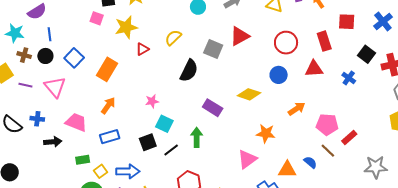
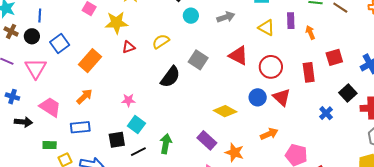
red square: (347, 22) -> (334, 57), turned -30
red triangle: (240, 36) -> (238, 56), moved, turned 45
red triangle: (314, 69) -> (282, 97), moved, turned 36
purple rectangle: (213, 108) -> (207, 140), moved

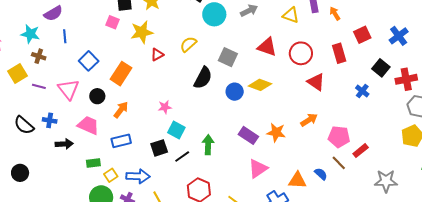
cyan circle: (191, 16) -> (214, 14), size x1.5
black circle: (32, 36) -> (97, 96), moved
blue circle: (258, 97) -> (235, 92), moved
yellow diamond: (225, 111) -> (260, 85), moved
orange star: (234, 152) -> (276, 132), moved

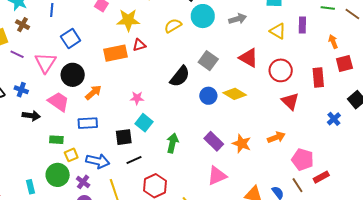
orange arrow: (335, 13) -> (333, 42), moved
yellow semicircle: (188, 44) -> (173, 26), moved
orange rectangle: (121, 74) -> (115, 53), moved, turned 35
black circle: (97, 96) -> (73, 75), size x1.5
black line: (182, 157) -> (134, 160), moved

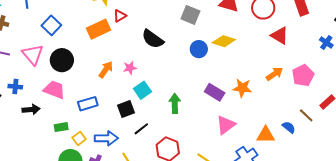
black semicircle: (180, 76) -> (153, 39), moved, turned 100
orange arrow: (93, 92) -> (106, 70), moved
cyan square: (144, 123) -> (142, 90), turned 30
pink pentagon: (303, 160) -> (303, 75), moved, turned -30

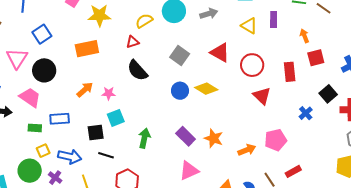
red triangle: (120, 16) -> (133, 42), moved
orange arrow: (274, 74) -> (247, 150), moved
green rectangle: (61, 127) -> (35, 128), moved
black line: (141, 129) -> (106, 155), turned 42

